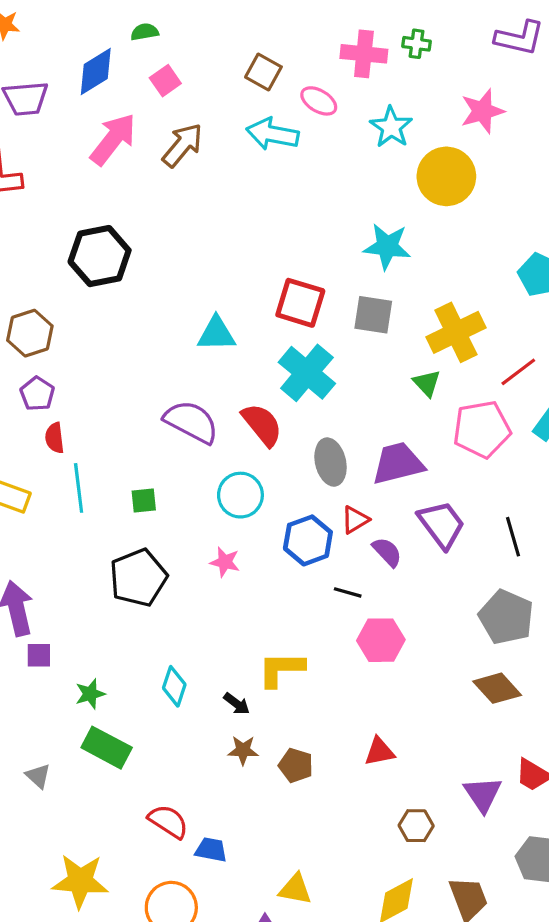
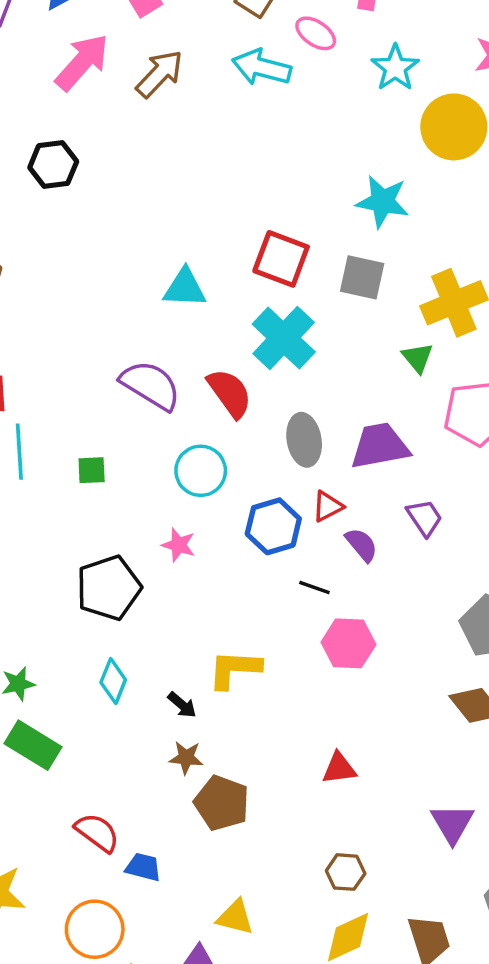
black hexagon: (100, 256) -> (53, 165), moved, size x0.7
purple trapezoid: (442, 525) -> (425, 518), size x0.7
black pentagon: (138, 578) -> (109, 588), moved
brown pentagon: (296, 765) -> (222, 803), moved, size x1.4
brown hexagon: (416, 826) -> (346, 872), moved

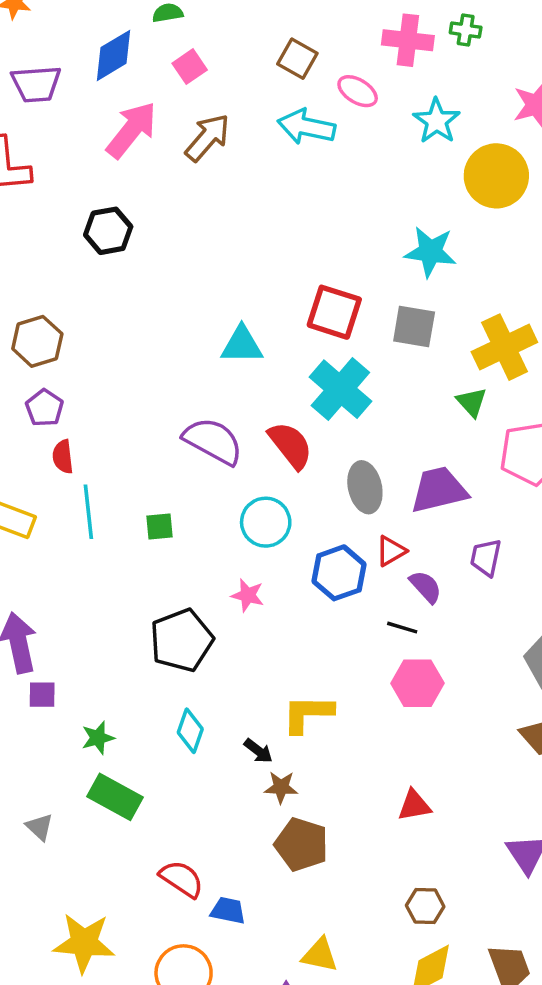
purple trapezoid: (425, 518) -> (486, 558), turned -132
black line: (314, 587) -> (402, 628), moved
brown star: (186, 758) -> (281, 787), moved

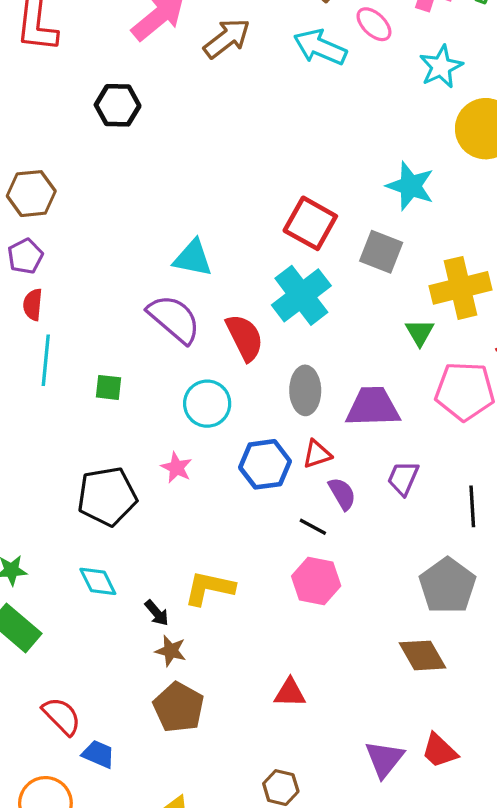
cyan triangle: (242, 345) -> (193, 258), moved
cyan diamond: (190, 731) -> (98, 581), turned -57

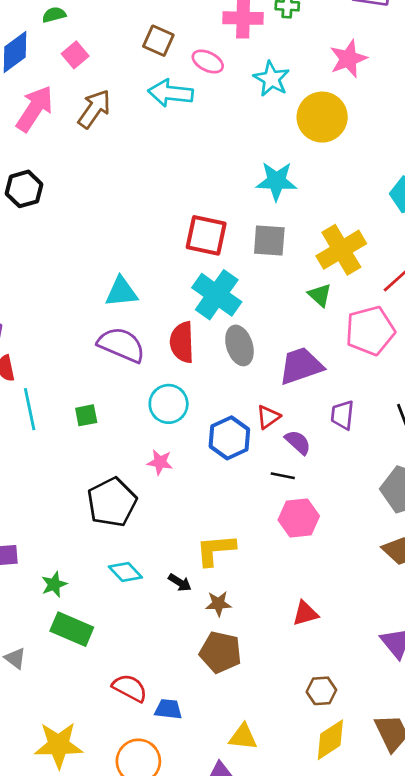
red semicircle: (245, 337) -> (182, 342), turned -138
gray ellipse: (305, 390) -> (239, 345), moved
brown star: (171, 651) -> (218, 604), moved

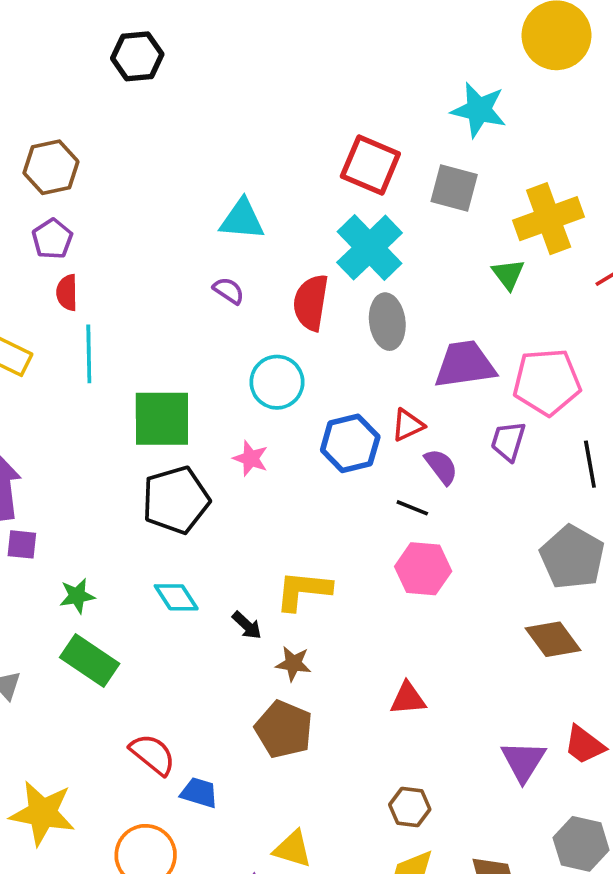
pink pentagon: (370, 331) -> (547, 382), moved
purple semicircle: (121, 345) -> (229, 291), size x0.5
green square: (86, 415) -> (162, 419), moved, size x2.0

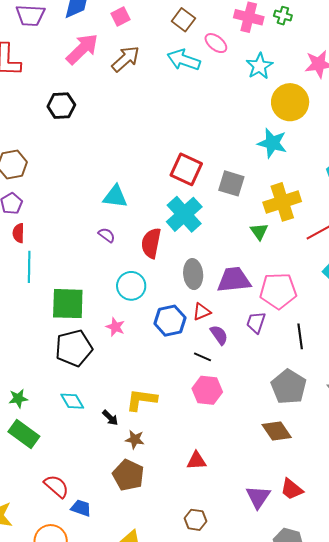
cyan star: (479, 110) -> (272, 143), moved
gray ellipse: (387, 322) -> (193, 274), moved

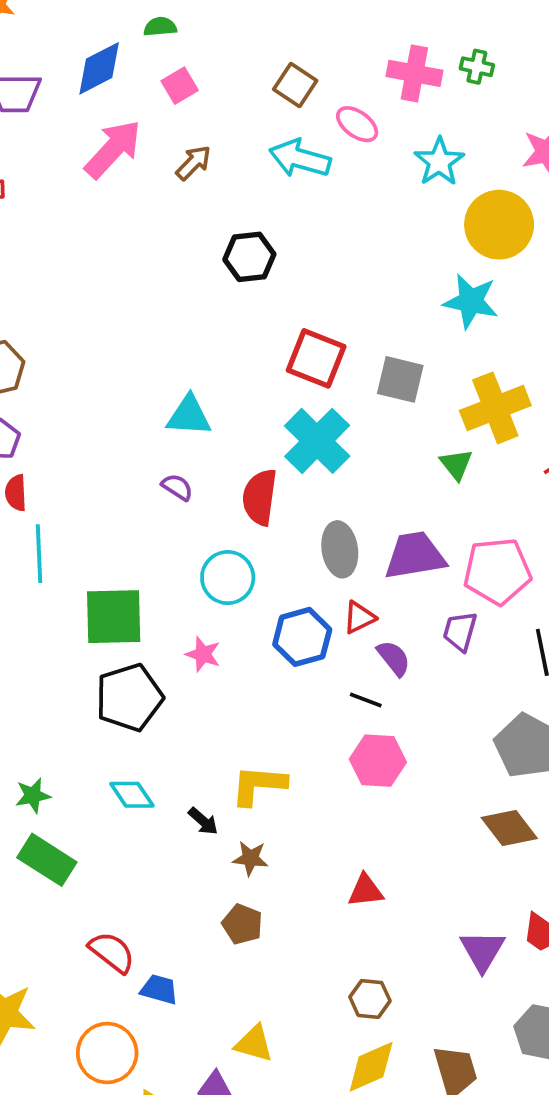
brown arrow: (126, 59) -> (194, 163), size x0.7
black hexagon: (61, 106) -> (249, 257), moved
brown pentagon: (128, 475) -> (242, 924), size x0.7

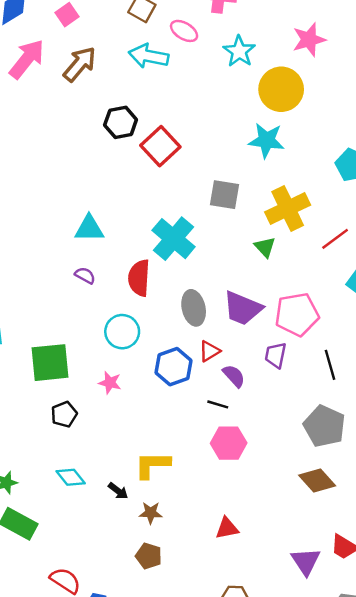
brown arrow: (194, 163) -> (80, 64), size x1.5
red square: (316, 358) -> (160, 146), moved, turned 30
purple trapezoid: (415, 556) -> (243, 308), turned -144
black pentagon: (129, 698) -> (64, 414), size x0.6

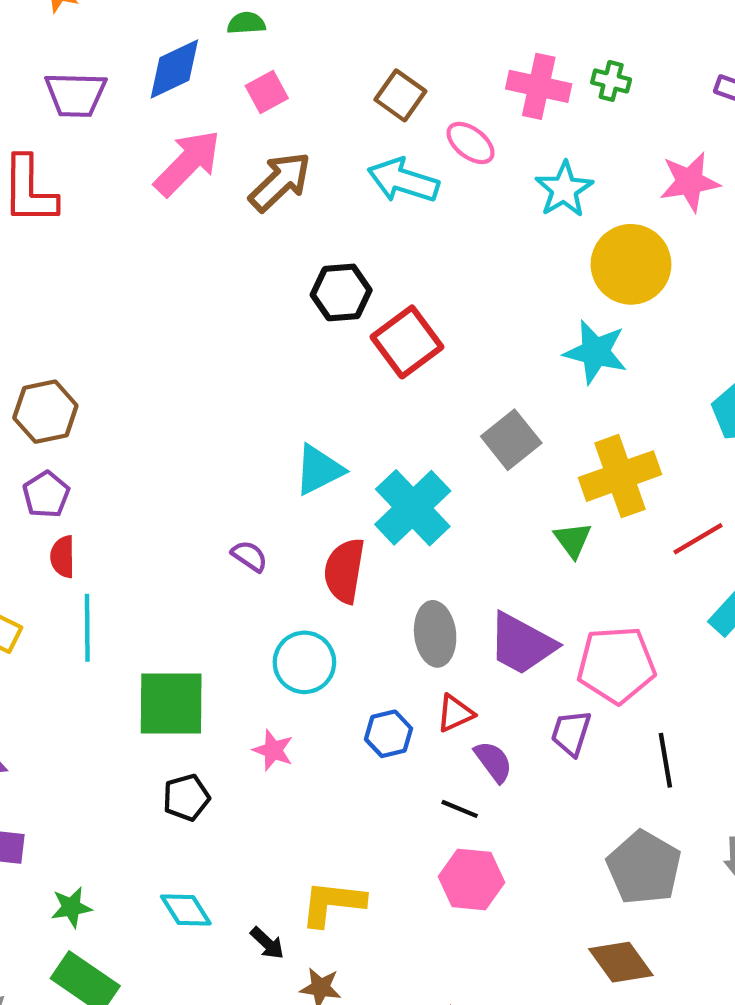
gray square: (225, 195) -> (511, 440), turned 36
cyan triangle: (89, 228) -> (319, 470), moved, turned -32
blue hexagon: (173, 367) -> (388, 734), size x0.7

